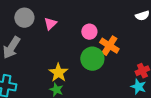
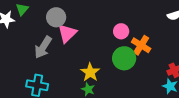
pink triangle: (50, 24) -> (67, 33), moved, size x1.5

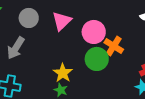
pink circle: (121, 31) -> (94, 32), size x1.5
pink triangle: (67, 33) -> (62, 21), moved

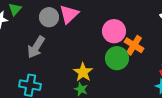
pink triangle: (62, 21) -> (69, 14), moved

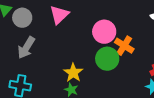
gray circle: (49, 17) -> (22, 18), moved

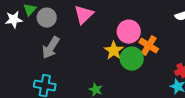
yellow star: (73, 73) -> (114, 51), moved

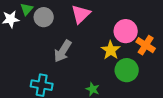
gray arrow: (51, 48) -> (63, 51), moved
green circle: (132, 59) -> (127, 70), moved

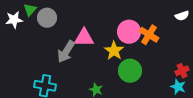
pink triangle: (81, 14) -> (84, 38), moved, turned 45
orange cross: (146, 45) -> (149, 35), moved

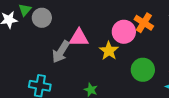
orange cross: (149, 35) -> (144, 23), moved
green circle: (130, 71) -> (143, 70), moved

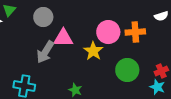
gray circle: (42, 18) -> (43, 17), moved
orange cross: (144, 23) -> (135, 32), moved, turned -36

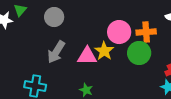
pink triangle: (63, 38) -> (87, 56), moved
green circle: (127, 70) -> (139, 53), moved

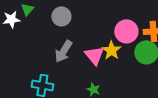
pink triangle: (87, 56) -> (94, 55), turned 50

